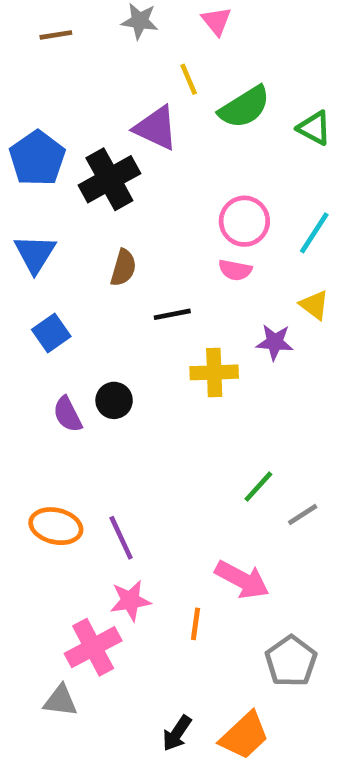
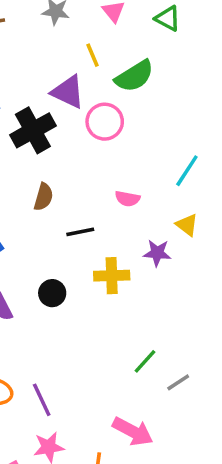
green triangle: (314, 128) -> (168, 18), moved
pink circle: (244, 221) -> (105, 122), moved
black circle: (114, 400) -> (52, 293), moved

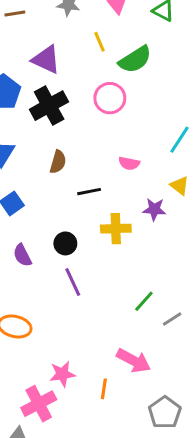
purple triangle: (68, 92) -> (46, 60), moved
purple line: (42, 400) -> (73, 282), moved

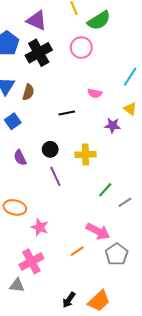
brown semicircle: (58, 162) -> (28, 92), moved
yellow cross: (116, 229) -> (85, 155), moved
pink star: (62, 374) -> (40, 227), moved, turned 30
orange line: (104, 389) -> (77, 251), turned 48
gray pentagon: (165, 413) -> (117, 254), moved

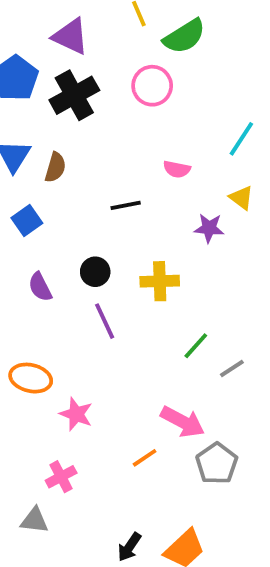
pink cross: (31, 261) -> (61, 477), size x0.7

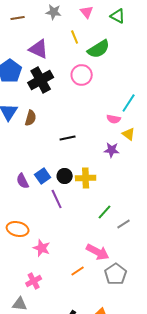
pink semicircle: (177, 169) -> (114, 119), moved
blue square: (27, 220) -> (43, 176), moved
black circle: (95, 272) -> (65, 176), moved

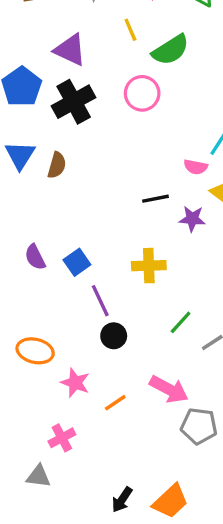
black line: (68, 138) -> (155, 199), moved
black circle: (65, 176) -> (114, 336), moved
purple semicircle: (23, 181) -> (35, 257), moved
orange line: (78, 271) -> (115, 403), moved
gray pentagon: (116, 274) -> (199, 426), turned -30

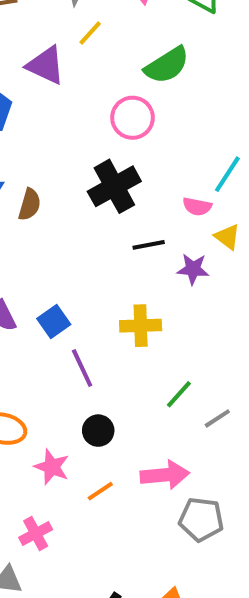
yellow line: (130, 30) -> (90, 33), moved, turned 65
black cross: (74, 102) -> (114, 186), moved
black circle: (114, 336) -> (98, 431), moved
pink arrow: (169, 389) -> (165, 475), turned -33

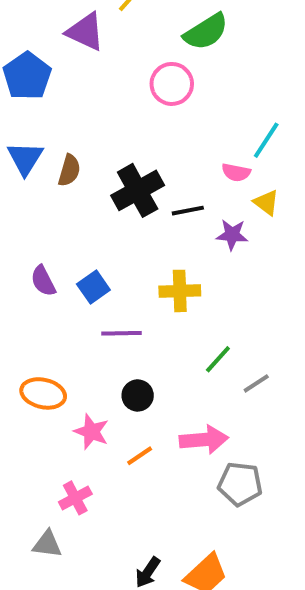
black cross: (114, 186) -> (138, 190), moved
purple line: (82, 368) -> (122, 333), turned -66

